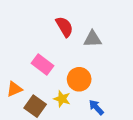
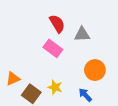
pink rectangle: (42, 65) -> (53, 48), moved
orange circle: (79, 79) -> (95, 70), moved

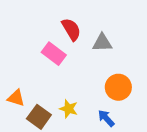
pink rectangle: (53, 48) -> (54, 54), moved
orange triangle: (13, 79) -> (16, 98), turned 40

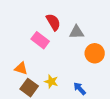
orange circle: (118, 87) -> (95, 53), moved
orange triangle: (16, 98) -> (21, 68), moved

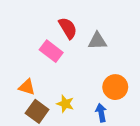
orange circle: (95, 53) -> (115, 87), moved
blue arrow: (80, 89) -> (101, 113), turned 32

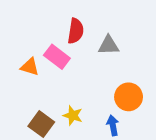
red semicircle: (68, 28) -> (76, 31), turned 40
orange triangle: (27, 87) -> (30, 67), moved

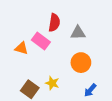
orange circle: (129, 97) -> (81, 63), moved
blue arrow: (113, 125) -> (90, 90), moved, turned -128

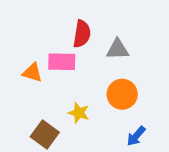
pink rectangle: (41, 41) -> (62, 62), turned -36
yellow star: (52, 83) -> (79, 113), moved

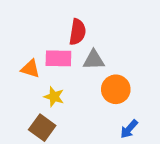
gray triangle: (118, 49) -> (94, 60), moved
yellow star: (79, 113) -> (54, 97), moved

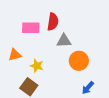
pink rectangle: (58, 58) -> (31, 28), moved
orange triangle: (30, 69) -> (15, 55), moved, turned -32

